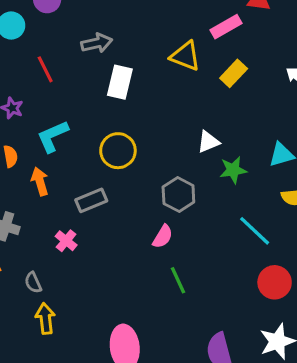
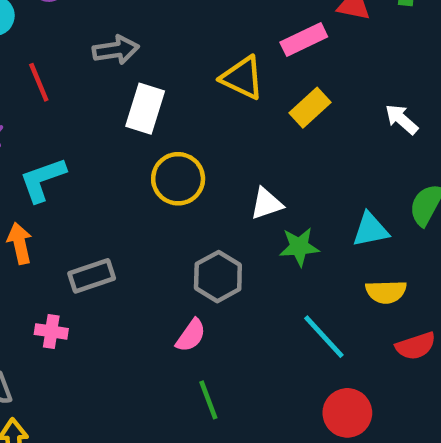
yellow circle: (118, 151) -> (178, 179), moved
pink cross: (66, 241) -> (51, 331), turned -35

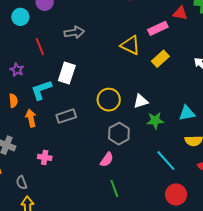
white rectangle: (145, 109) -> (67, 73), moved
yellow circle: (178, 179) -> (109, 100), moved
gray rectangle: (92, 276) -> (66, 116), moved

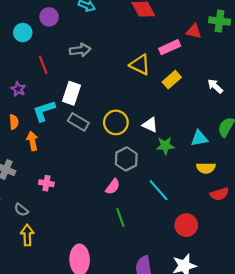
white triangle: (141, 101) -> (150, 125), turned 42
gray rectangle: (66, 116) -> (78, 122), moved, turned 48
cyan line: (166, 161) -> (159, 190), moved
gray semicircle: (21, 183) -> (21, 210), turned -32

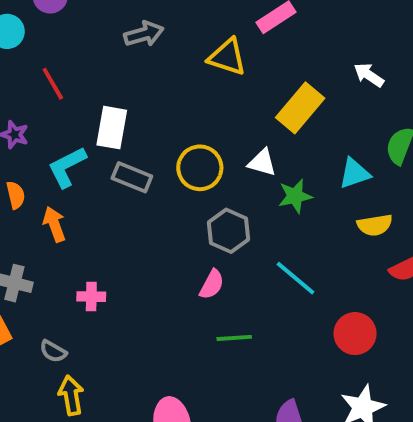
gray arrow: (80, 50) -> (144, 34), moved
yellow rectangle: (172, 80) -> (300, 108), moved, size x1.4
green line: (120, 217) -> (234, 338), turned -66

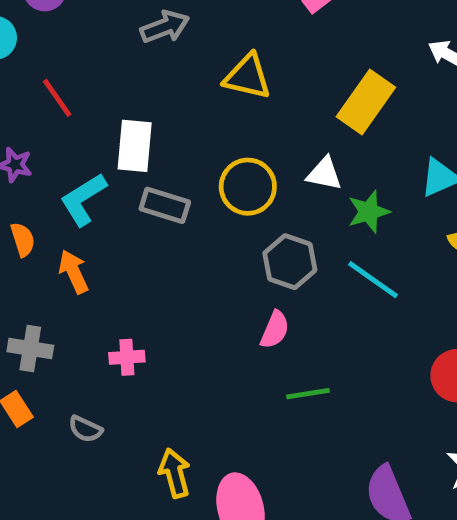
yellow triangle: (227, 57) -> (247, 77), moved
cyan line: (295, 278) -> (373, 280), moved
yellow arrow: (71, 395) -> (175, 473), moved

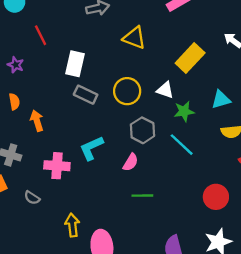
cyan L-shape: (83, 199) -> (91, 148), moved
pink cross: (127, 357) -> (57, 166), size x1.5

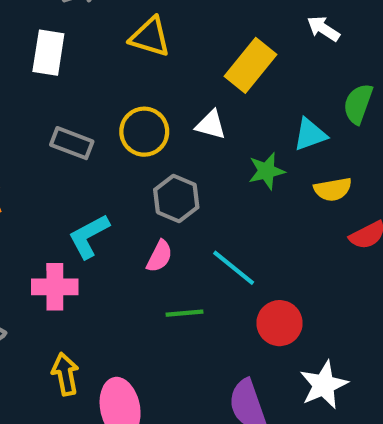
white rectangle: (75, 64) -> (48, 53), moved
green star: (184, 111) -> (267, 171), moved
cyan line: (182, 145) -> (234, 268), moved
pink cross: (57, 166) -> (55, 287), moved
red circle: (216, 197) -> (280, 323), moved

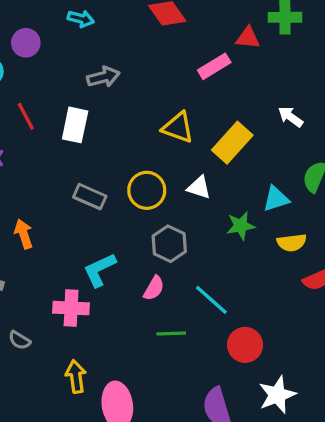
yellow triangle: (150, 37) -> (178, 128), moved

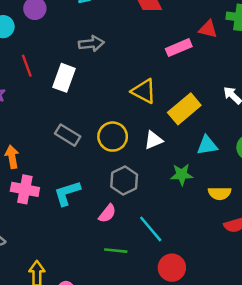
white triangle: (199, 187) -> (154, 140), turned -48
cyan triangle: (276, 199) -> (207, 145), moved
pink cross: (71, 308) -> (25, 189), moved

